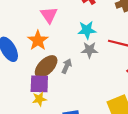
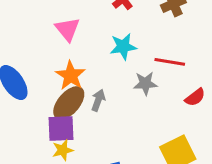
orange star: (38, 40) -> (71, 75), moved
gray star: (89, 50) -> (145, 83), moved

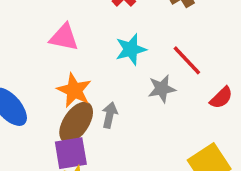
pink triangle: (67, 29) -> (64, 37), turned -32
red line: (170, 62) -> (187, 60), turned 44

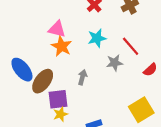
orange star: (74, 90) -> (61, 46), moved
brown ellipse: (76, 122) -> (43, 81), moved

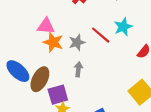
cyan star: (97, 38) -> (123, 27), moved
red line: (131, 46) -> (101, 35), moved
gray star: (115, 63) -> (77, 42), moved

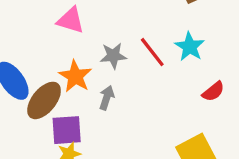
cyan star: (123, 27) -> (190, 47), turned -30
orange star: (53, 42) -> (75, 76), moved

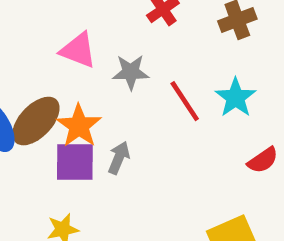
gray star: (113, 56) -> (131, 72), moved
brown ellipse: (44, 100) -> (36, 121), moved
purple square: (67, 130) -> (75, 162), moved

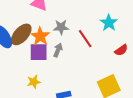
gray star: (131, 72) -> (61, 27), moved
red line: (185, 101) -> (85, 39), moved

